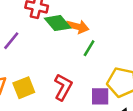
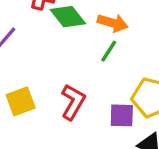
orange arrow: (78, 27) -> (113, 23), moved

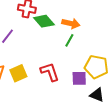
red L-shape: (73, 102) -> (50, 72), turned -45

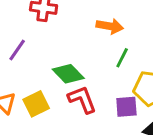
green diamond: (44, 21) -> (68, 74), moved
green line: (69, 40) -> (122, 58), moved

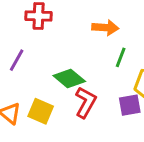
red L-shape: (82, 99) -> (86, 102), turned 56
yellow square: (36, 104) -> (41, 111), turned -35

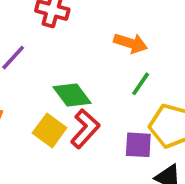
yellow square: (41, 111) -> (50, 130), moved

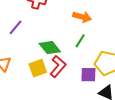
green line: (141, 84) -> (80, 41), moved
yellow square: (50, 130) -> (38, 68), turned 36

